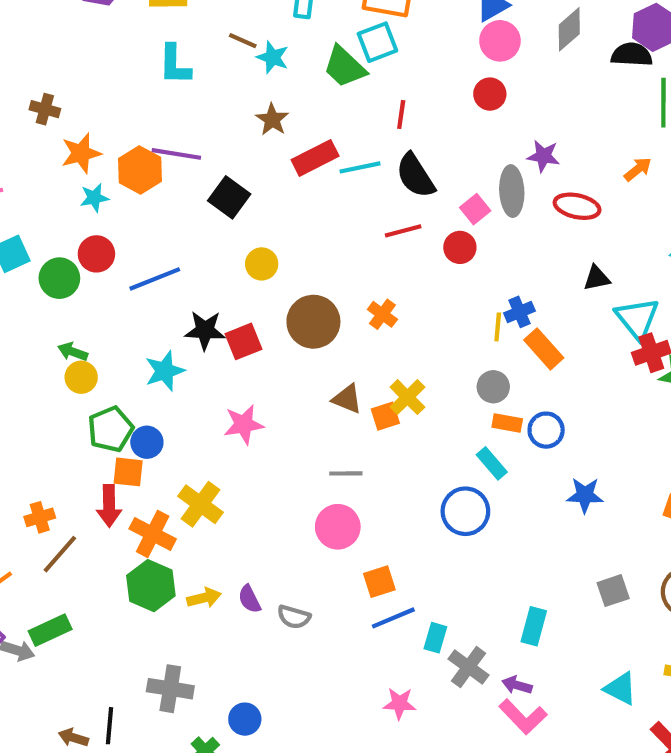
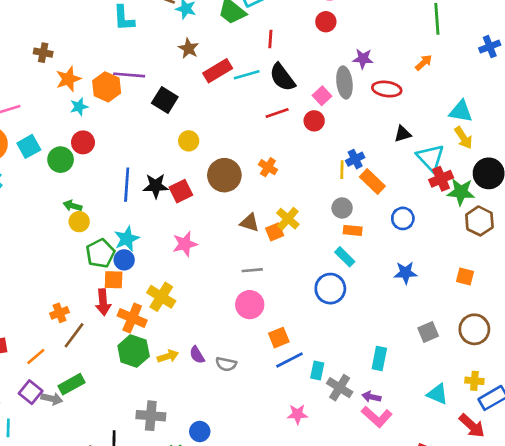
blue line: (155, 279) -> (127, 185), moved, turned -60
cyan star: (165, 371) -> (127, 239), moved
blue circle: (546, 430) -> (403, 218), moved

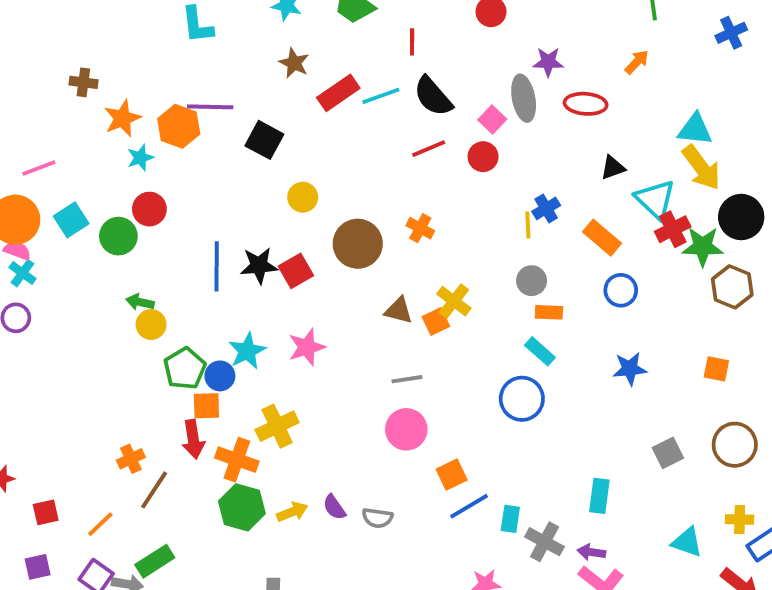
yellow arrow: (463, 138) -> (701, 168), size x1.4
orange rectangle: (372, 182) -> (602, 238), moved
cyan star: (127, 239) -> (247, 351), moved
yellow cross: (161, 297) -> (277, 426), turned 36

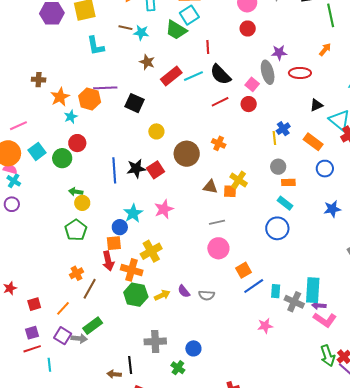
orange square: (436, 321) -> (230, 191), turned 32
green pentagon: (185, 369) -> (76, 230), moved
cyan rectangle: (599, 496) -> (313, 290), moved, size x1.4

